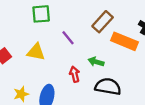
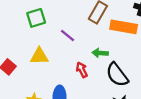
black semicircle: (108, 87) -> (117, 75), turned -125

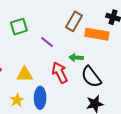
yellow triangle: (39, 56) -> (25, 75), moved
red arrow: (82, 70) -> (60, 73), size x1.5

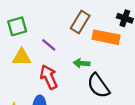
red arrow: (60, 73) -> (49, 77), moved
yellow triangle: (25, 75) -> (22, 57), moved

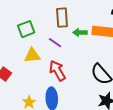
brown rectangle: (80, 22) -> (62, 18), moved, turned -30
green arrow: (82, 63) -> (80, 32), moved

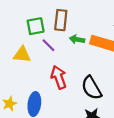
green square: (26, 29) -> (36, 26), moved
red arrow: (57, 71) -> (59, 77), moved

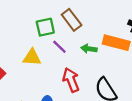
brown rectangle: (61, 20) -> (72, 20), turned -42
green arrow: (77, 39) -> (89, 49), moved

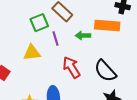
purple line: (59, 47) -> (55, 38), turned 40

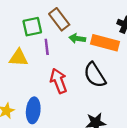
green arrow: (83, 36) -> (77, 38), moved
black semicircle: (105, 71) -> (95, 75), moved

